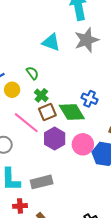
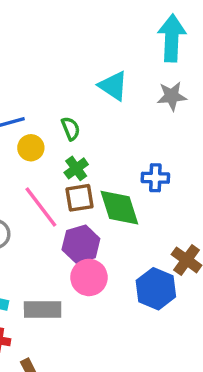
gray star: (87, 40) -> (172, 96), size x0.7
blue cross: (90, 99) -> (155, 178), moved, turned -35
pink circle: (83, 144) -> (89, 277), moved

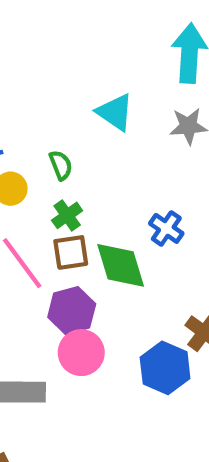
blue cross: (155, 178) -> (166, 228), turned 32

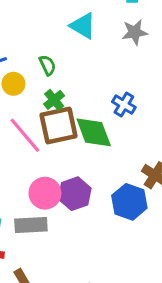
brown square: (71, 252) -> (58, 126), size x1.5
purple hexagon: (72, 311) -> (75, 194), moved
pink circle: (81, 353) -> (45, 193), moved

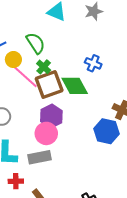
green semicircle: (47, 65) -> (36, 43), size x1.5
pink line: (25, 135) -> (25, 77), moved
purple hexagon: (75, 194) -> (51, 116), moved

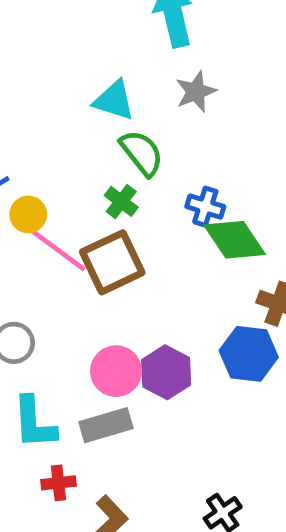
green semicircle: (36, 43) -> (142, 153), moved
green cross: (44, 67) -> (121, 201), moved
green diamond: (75, 86) -> (235, 240), moved
purple hexagon: (51, 116) -> (166, 372), moved

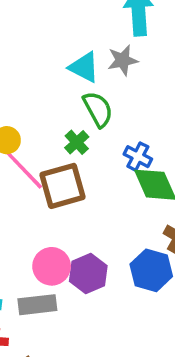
gray star: (196, 92) -> (123, 60), moved

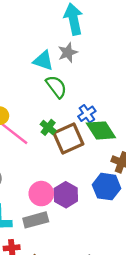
green cross: (77, 142) -> (48, 127), moved
blue cross: (138, 157) -> (87, 114), turned 36
brown square: (62, 186) -> (68, 139), moved

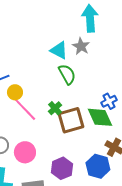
gray star: (68, 53) -> (81, 46), turned -30
blue cross: (87, 114) -> (109, 101), moved
pink circle: (41, 194) -> (25, 152), moved

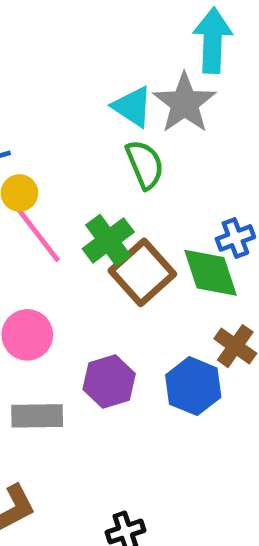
gray star: (81, 46) -> (185, 103), size x1.5
green cross: (55, 108) -> (108, 240), size x1.5
brown square: (71, 120) -> (142, 272), turned -32

